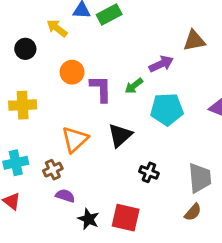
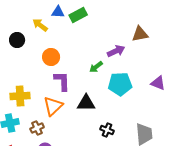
purple L-shape: (101, 89) -> (62, 81), moved
yellow cross: (23, 105) -> (20, 96), moved
black triangle: (120, 135) -> (86, 103), turned 42

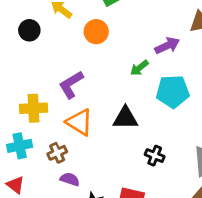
orange circle: (51, 57) -> (96, 32), moved
purple L-shape: (62, 81) -> (71, 85), moved, turned -120
orange triangle: (53, 106) -> (79, 122), turned -45

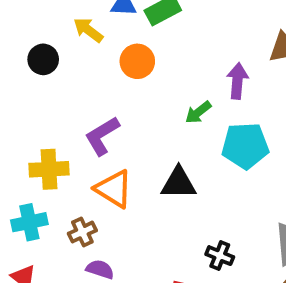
purple arrow: (167, 46) -> (237, 81), turned -60
black cross: (155, 156) -> (220, 256), moved

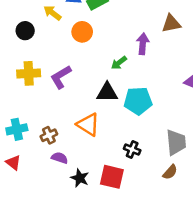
cyan pentagon: (245, 146) -> (138, 101), moved
yellow cross: (49, 169) -> (29, 73), moved
black triangle: (179, 183) -> (107, 92), moved
orange triangle: (114, 189) -> (88, 125), moved

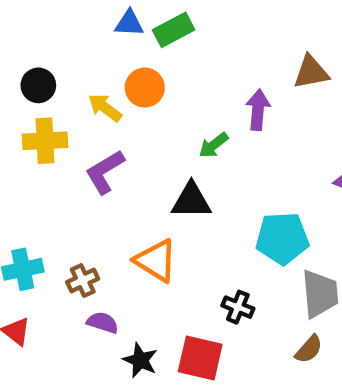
yellow arrow: (52, 13) -> (105, 108), moved
yellow cross: (29, 73) -> (45, 141), moved
cyan pentagon: (138, 101) -> (282, 238), moved

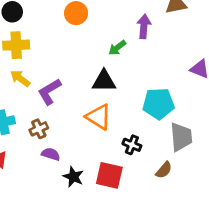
yellow arrow: (105, 108) -> (20, 78), moved
purple L-shape: (105, 172) -> (49, 92), moved
orange triangle: (156, 260) -> (99, 117), moved
brown semicircle: (309, 349) -> (164, 170), moved

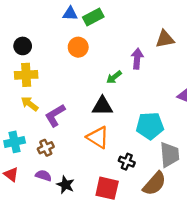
purple semicircle: (51, 154) -> (43, 175), moved
brown semicircle: (164, 170) -> (154, 184), size x1.6
black star: (73, 177) -> (65, 185), moved

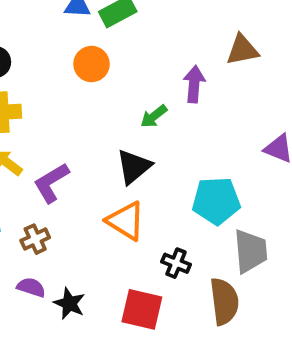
black triangle: (102, 106) -> (134, 167), turned -40
brown semicircle: (154, 184) -> (224, 301), turned -48

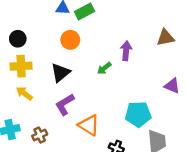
brown triangle: (242, 50) -> (165, 38), moved
black triangle: (134, 167) -> (60, 73), moved
purple L-shape: (51, 183) -> (65, 104), moved

